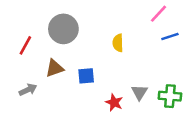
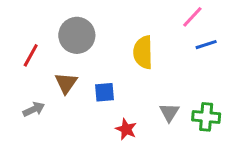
yellow semicircle: (118, 43) -> (143, 52), size x1.5
brown triangle: (55, 68) -> (66, 83), turned -36
red star: (114, 102) -> (126, 129), moved

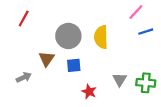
gray circle: (77, 35) -> (68, 36), moved
red line: (31, 55) -> (24, 19), moved

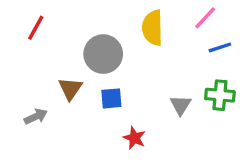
yellow semicircle: (101, 37) -> (153, 28), moved
gray triangle: (120, 80) -> (180, 105), moved
green cross: (146, 83) -> (220, 95), moved

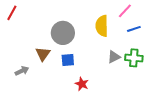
red line: (36, 28) -> (12, 13), moved
yellow semicircle: (153, 28) -> (102, 26), moved
gray triangle: (180, 105) -> (114, 57), moved, turned 32

